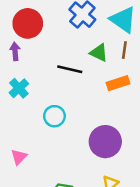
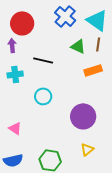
black line: (70, 69) -> (43, 60), moved
cyan cross: (19, 88) -> (15, 74), turned 35
pink triangle: (19, 157) -> (15, 128), turned -40

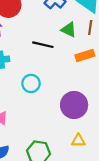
black line: (43, 60) -> (43, 45), moved
yellow triangle: (87, 149) -> (78, 141), turned 40

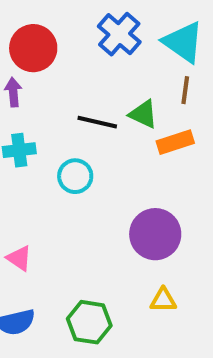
green triangle: (69, 30) -> (143, 114), moved
cyan circle: (31, 83) -> (75, 176), moved

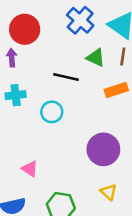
green triangle: (143, 114) -> (96, 58), moved
pink triangle: (19, 258) -> (30, 169), moved
yellow triangle: (163, 300) -> (109, 192), turned 42

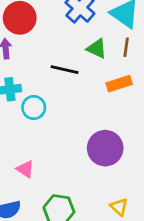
cyan circle: (52, 112) -> (34, 107), moved
yellow triangle: (109, 192) -> (119, 207), moved

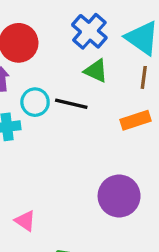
green triangle: (97, 49) -> (96, 71), moved
cyan circle: (34, 107) -> (35, 102), moved

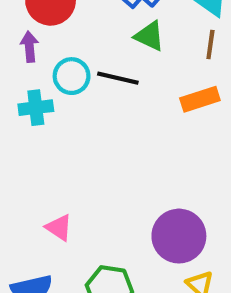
purple circle: (119, 196) -> (179, 236), moved

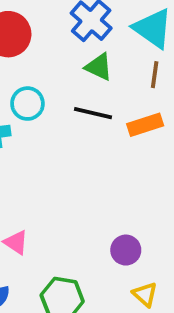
black line: (118, 78) -> (93, 113), moved
purple circle: (179, 236) -> (126, 250), size x0.6

